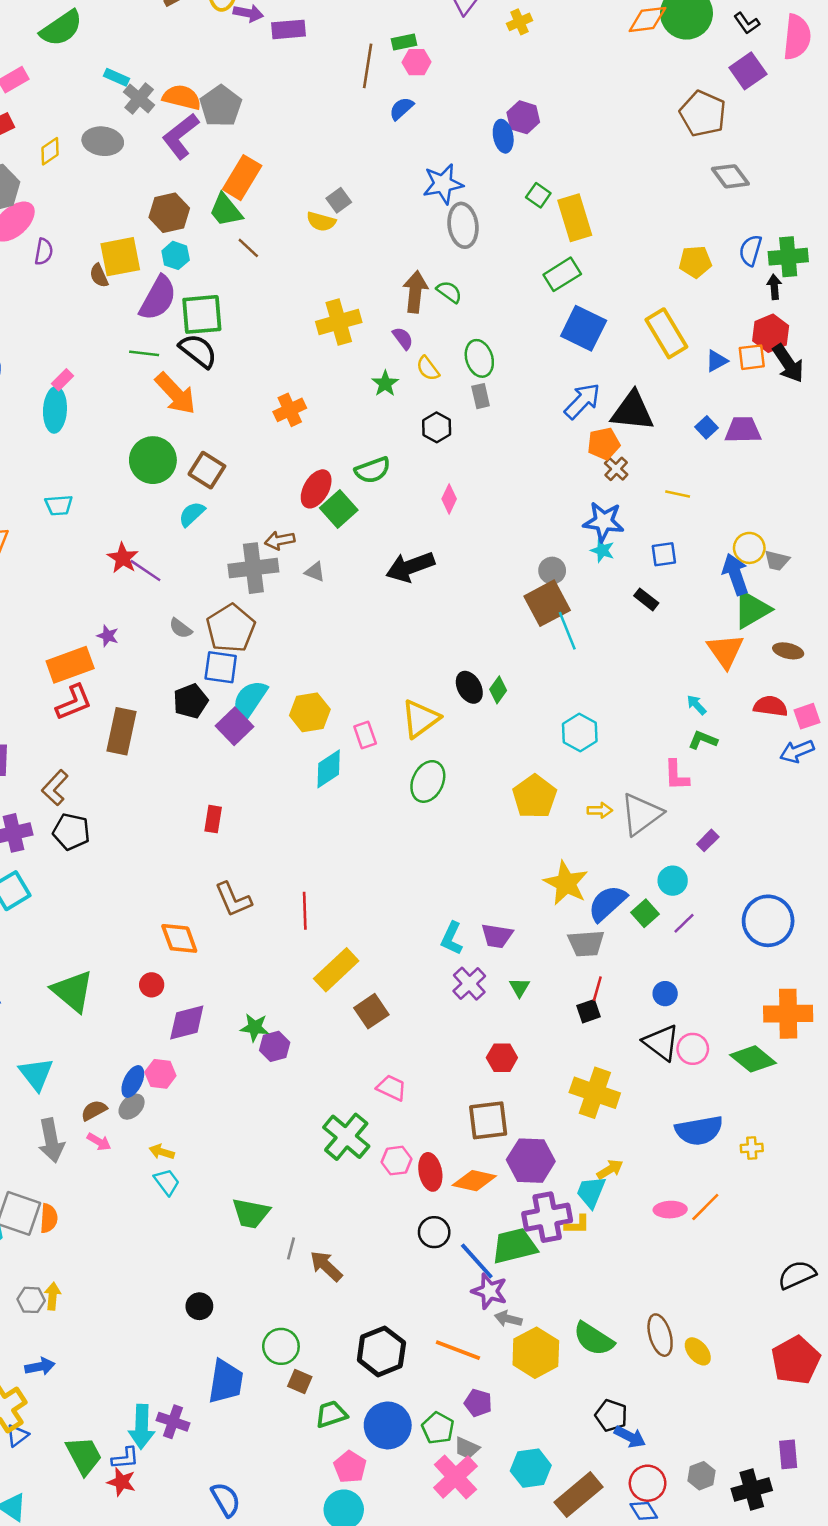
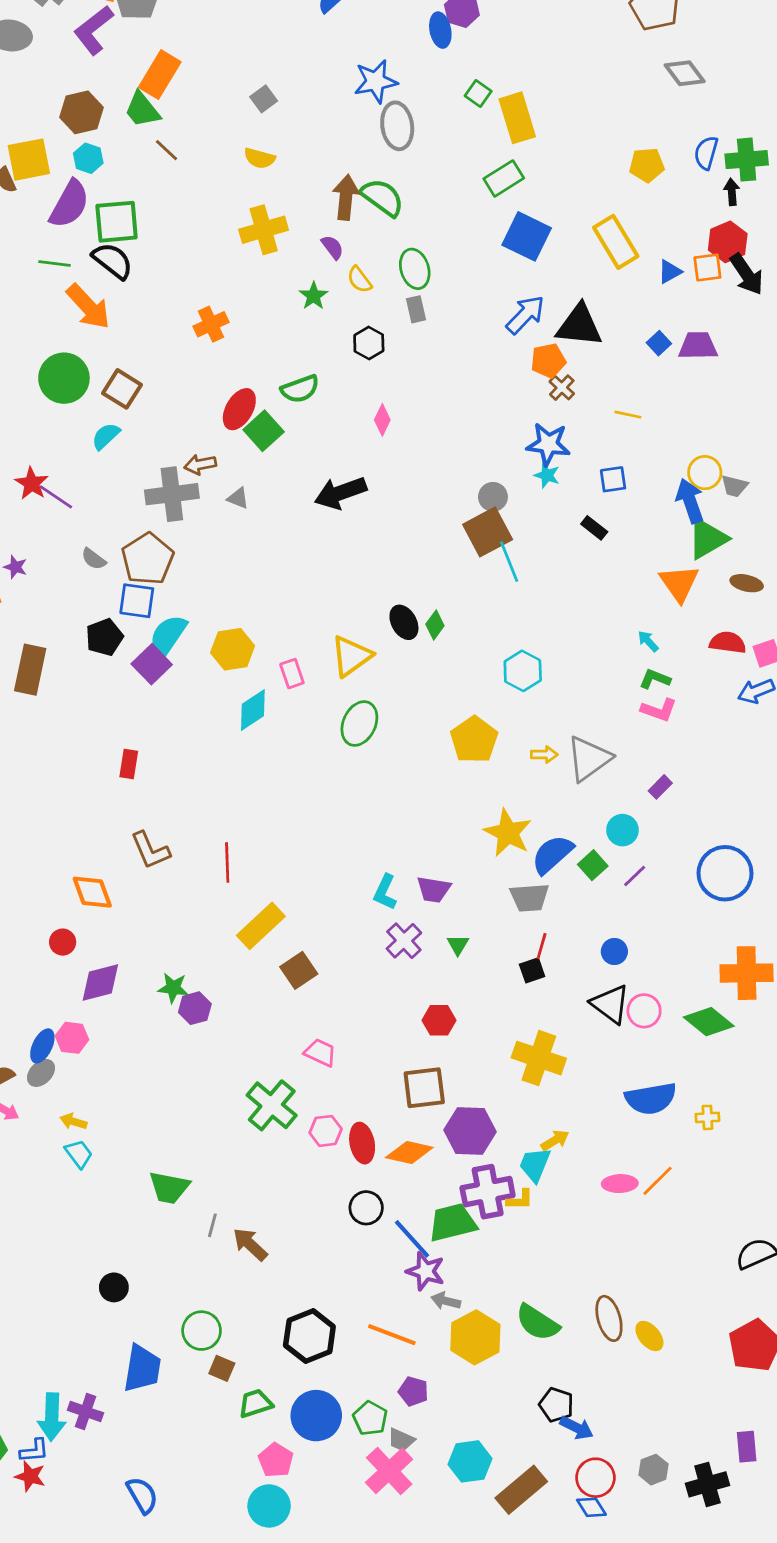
yellow semicircle: (321, 222) -> (260, 158), moved
green semicircle: (449, 292) -> (382, 197), size x1.6
pink L-shape: (676, 775) -> (659, 710), moved, turned -68

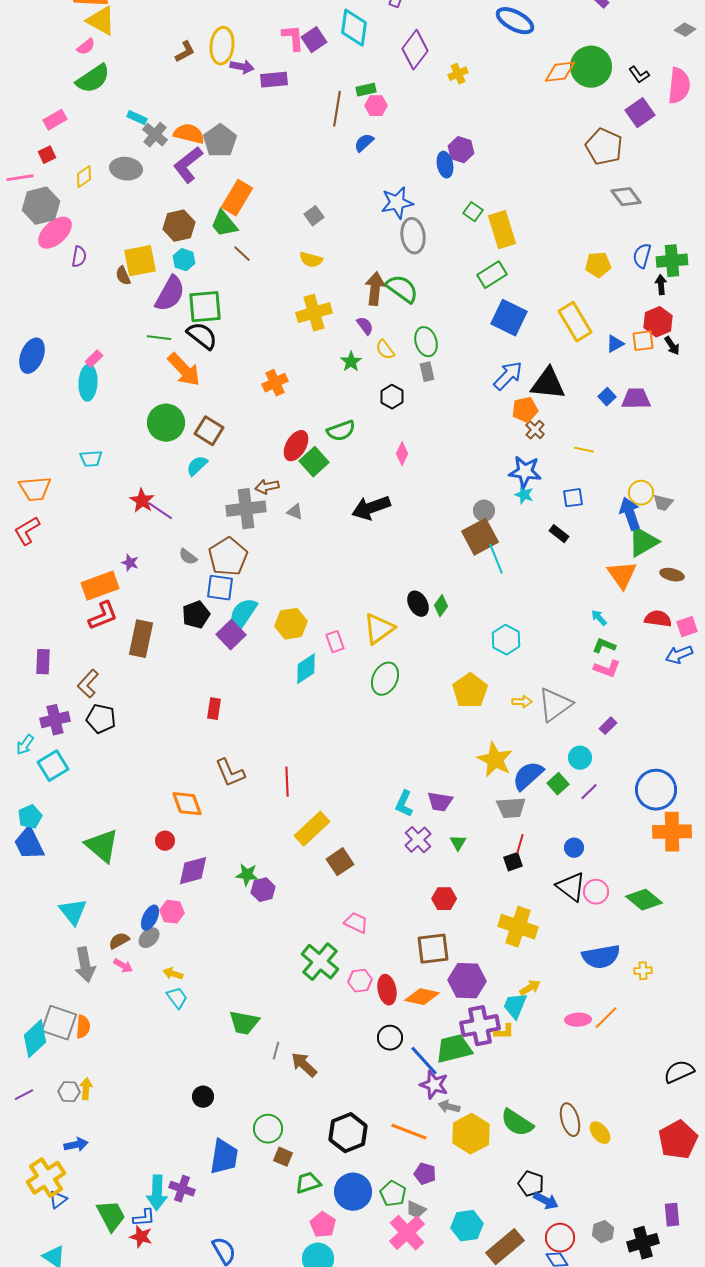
black arrow: (747, 274) -> (672, 346), size x0.6
orange cross: (747, 973) -> (672, 832), moved

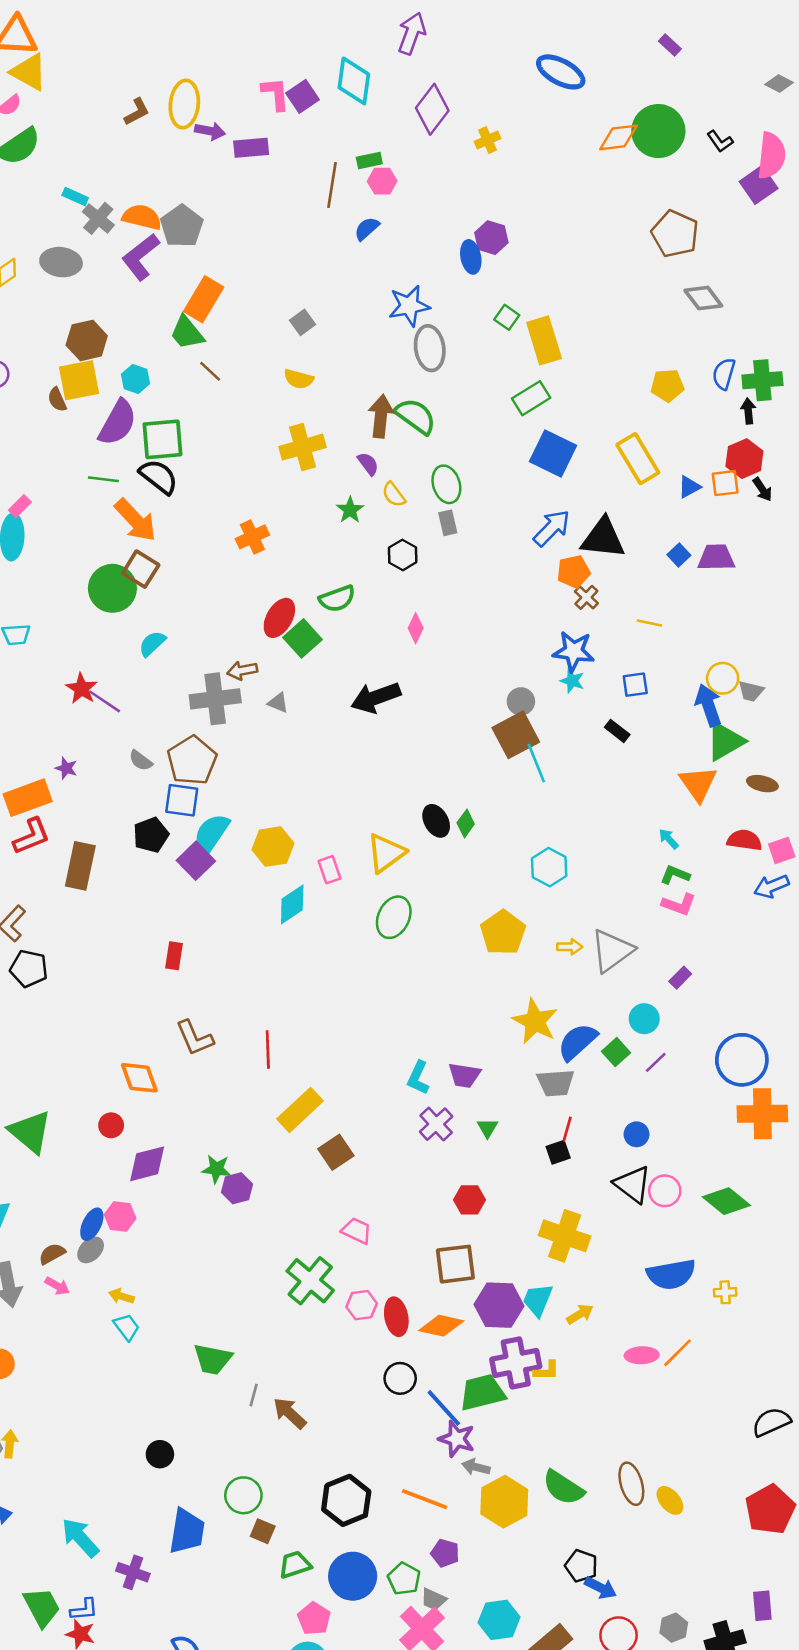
purple square: (640, 113) -> (759, 185), moved
brown hexagon: (179, 226) -> (87, 340), moved
brown square: (209, 431) -> (141, 569), moved
cyan trapezoid: (515, 1006) -> (538, 1300), moved
cyan arrow: (157, 1193) -> (80, 1538), moved, turned 136

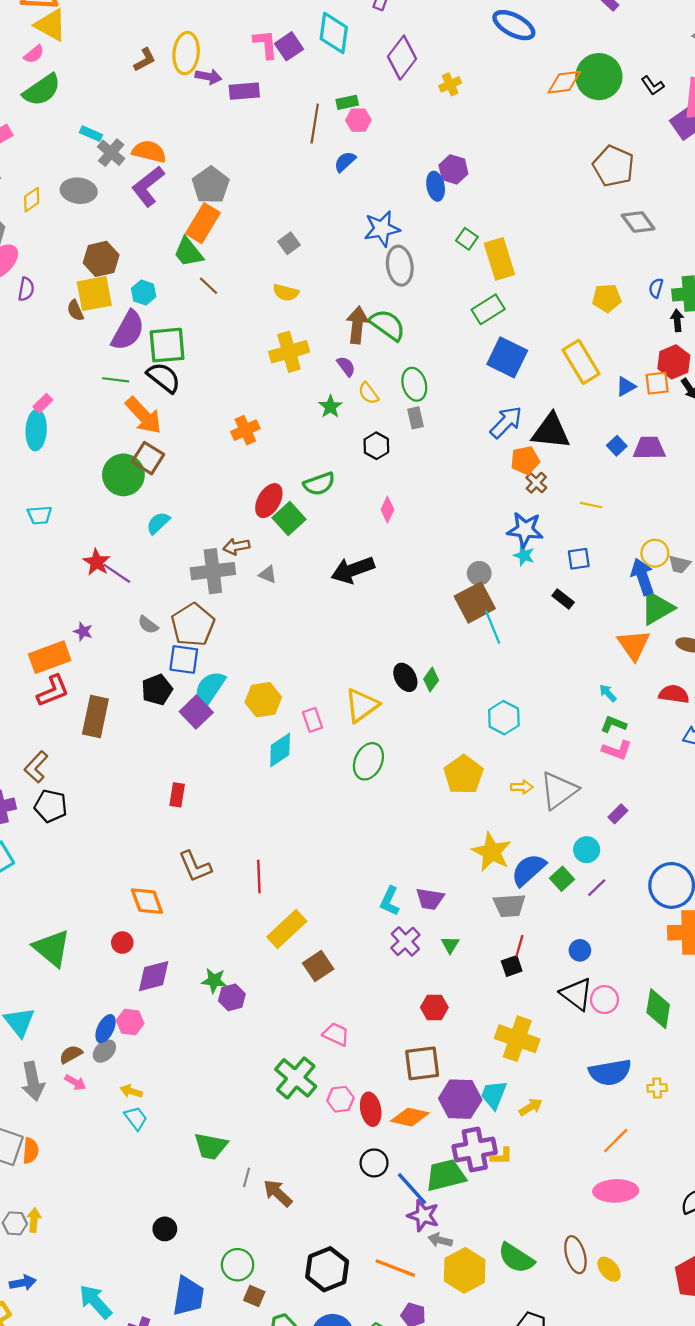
gray pentagon: (182, 226) -> (211, 185), moved
blue semicircle: (724, 374) -> (656, 288), size x0.7
green diamond: (726, 1201) -> (658, 1009), turned 60
pink ellipse: (642, 1355) -> (616, 1191), moved, size x1.5

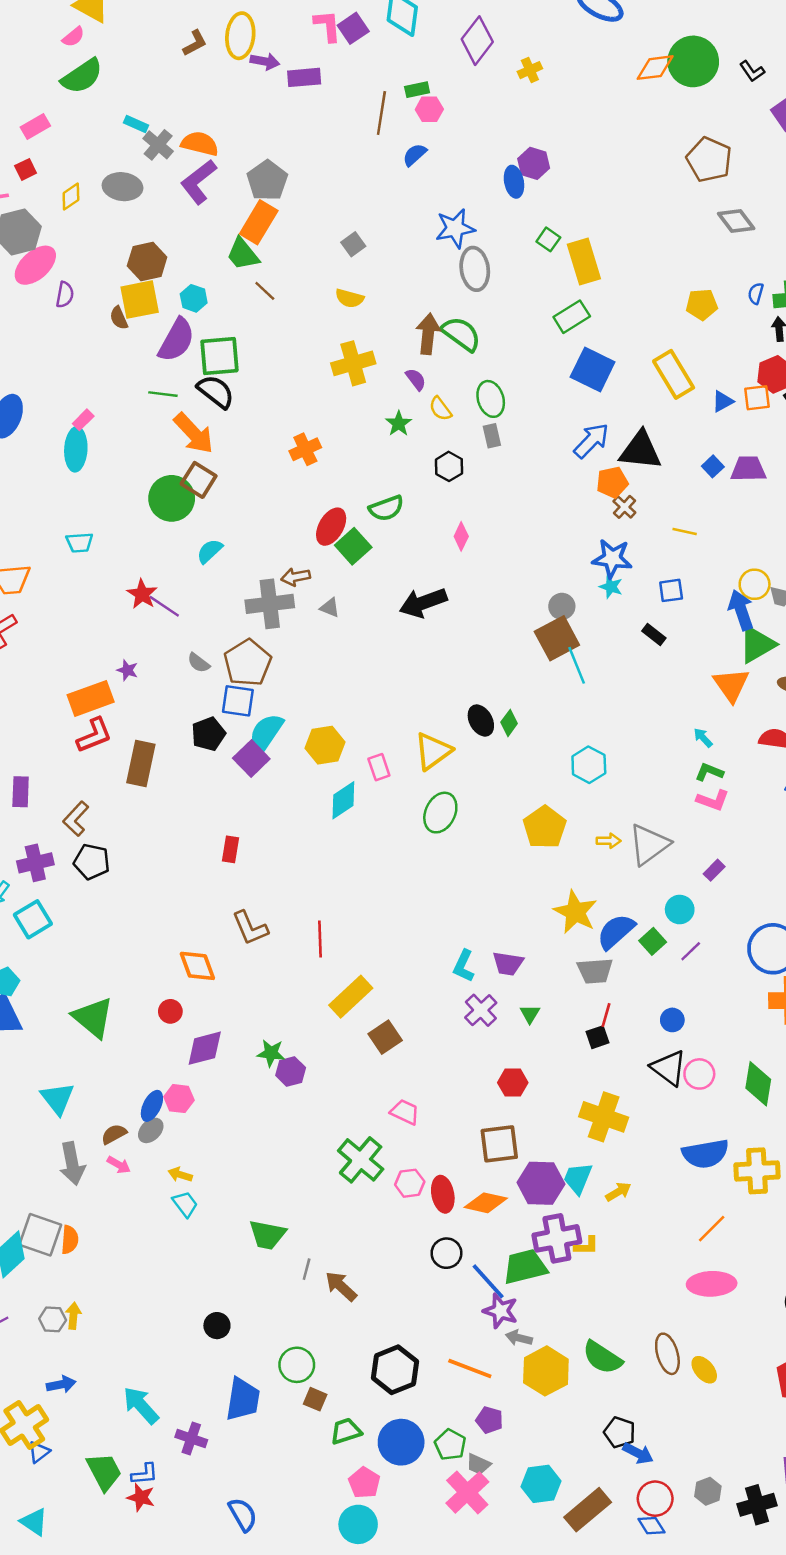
yellow cross: (657, 1088) -> (757, 1171), size x2.0

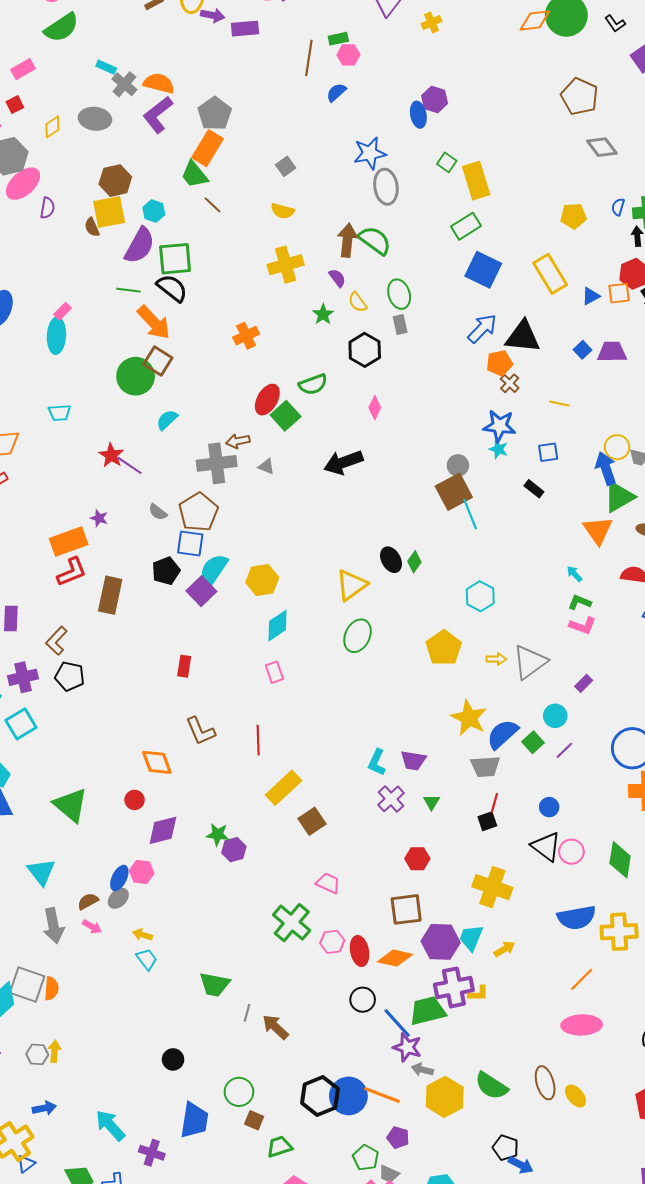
black hexagon: (449, 466) -> (365, 350), size x1.4
pink rectangle: (379, 767) -> (274, 672), moved
blue circle: (401, 1442) -> (348, 1096), moved

